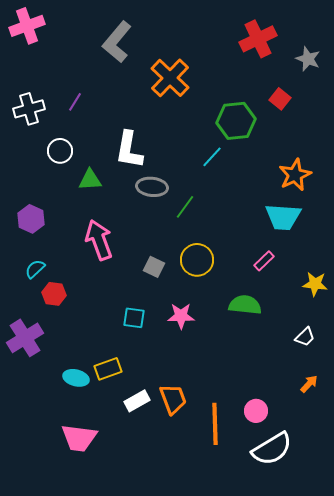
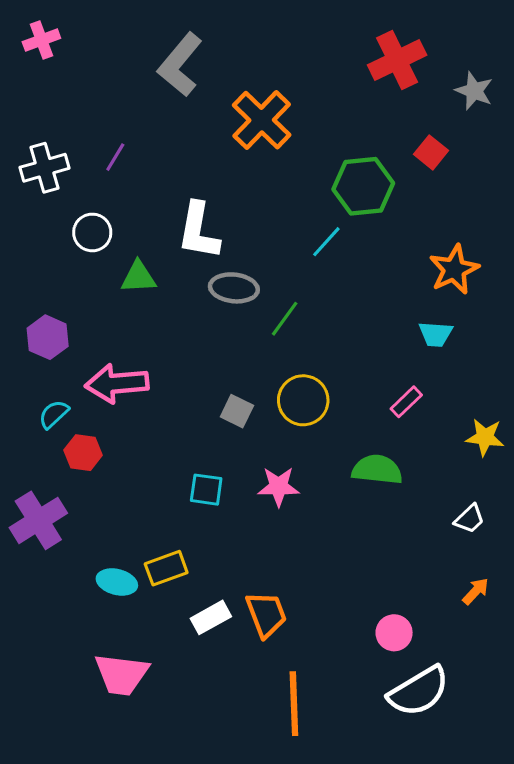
pink cross: (27, 26) -> (41, 40), size x0.7
cyan trapezoid: (283, 217) -> (436, 334), size x0.6
pink arrow: (99, 240) -> (117, 383), moved, turned -75
orange line: (215, 424) -> (294, 704), moved

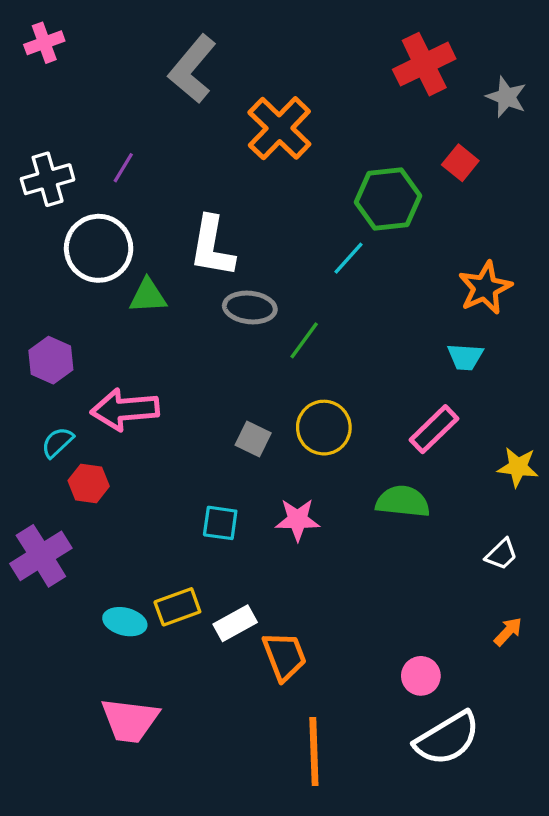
white circle: (92, 232) -> (99, 248), size x1.6
pink rectangle: (406, 402) -> (434, 429), size x1.4
white rectangle: (211, 617) -> (235, 623), moved

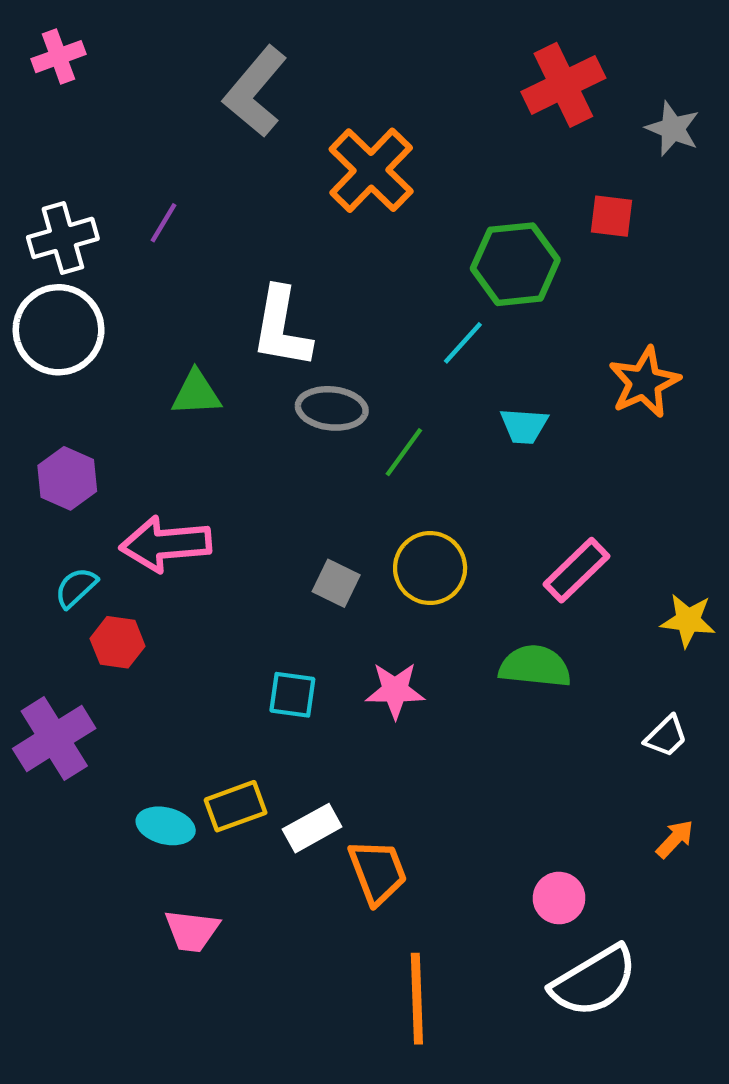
red square: (460, 163) -> (611, 216), turned -32
white circle: (99, 248) -> (59, 330), moved
cyan trapezoid: (465, 357) -> (524, 426), moved
pink trapezoid: (130, 720) -> (192, 931), moved, size x0.7

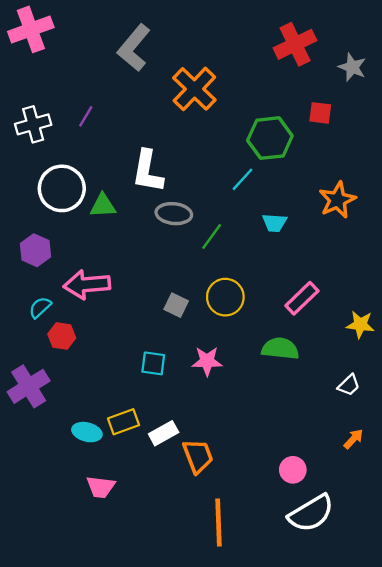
pink cross: (59, 57) -> (31, 29), size x1.6
white circle: (59, 330) -> (62, 188), moved

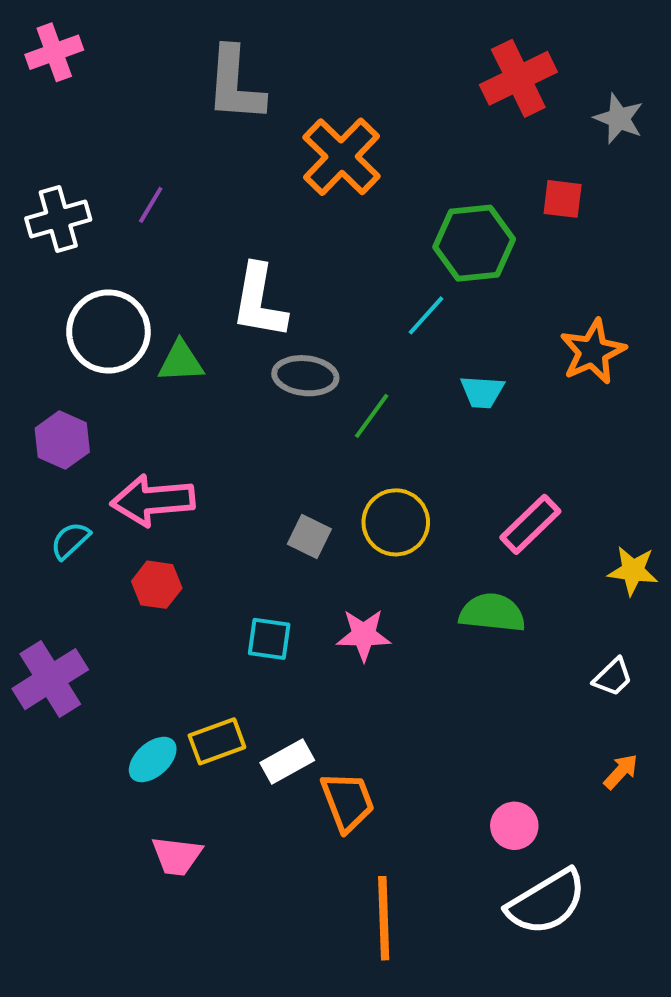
pink cross: (31, 29) -> (54, 52), size x0.7
gray L-shape: (134, 48) -> (235, 84), turned -36
red hexagon: (62, 336) -> (157, 585), moved
cyan ellipse: (87, 432) -> (153, 759), turned -56

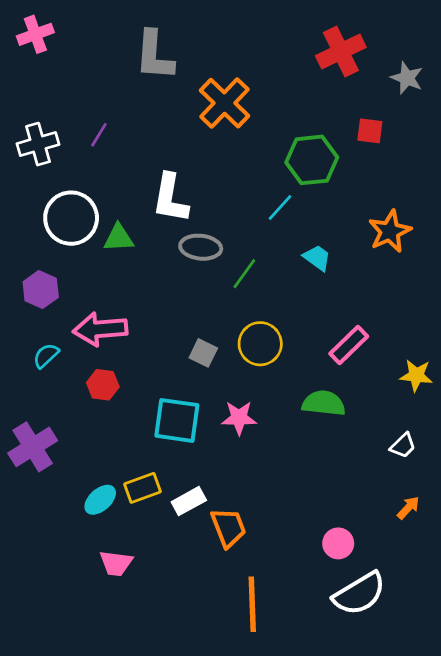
cyan trapezoid: (482, 392) -> (317, 258), turned -148
cyan square: (269, 639) -> (177, 420), size x1.6

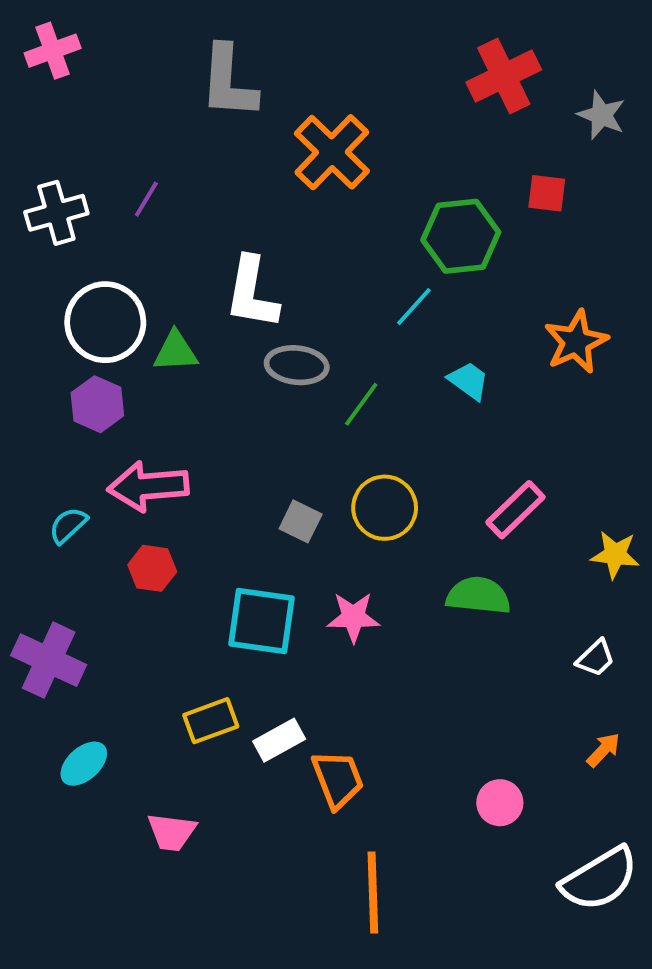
purple hexagon: (41, 290) -> (97, 404), moved
purple cross: (33, 447) -> (49, 660), turned -33
cyan ellipse: (100, 500) -> (84, 764), moved
white semicircle: (359, 594) -> (599, 879), moved

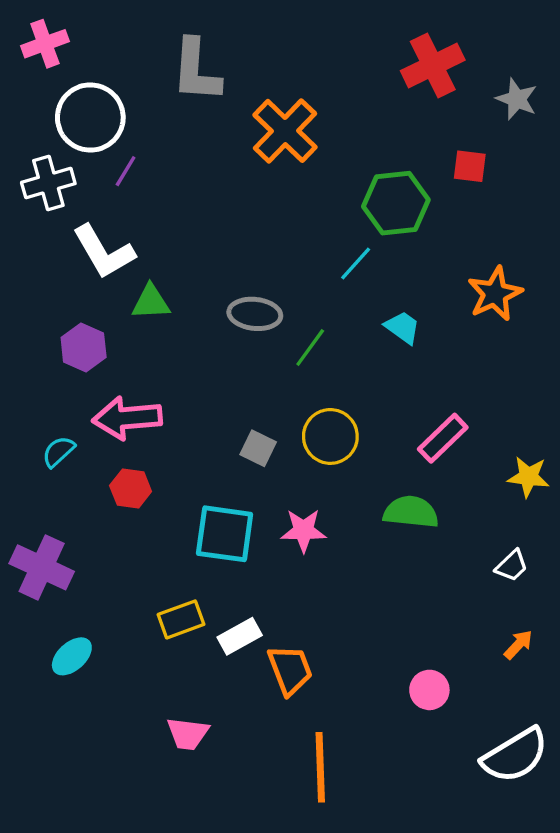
white L-shape: (252, 293) -> (104, 252), moved, turned -40
white circle: (105, 322) -> (90, 118), moved
pink trapezoid: (172, 832) -> (188, 734), moved

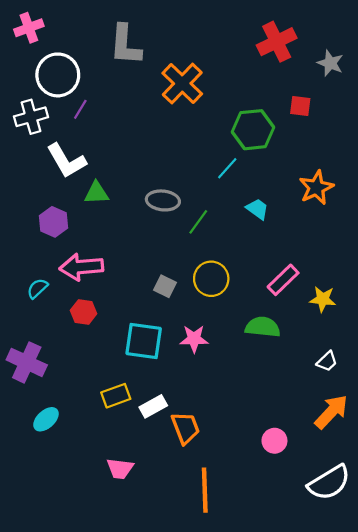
yellow star: (528, 477) -> (323, 299), moved
orange arrow: (518, 645) -> (331, 412), size x1.8

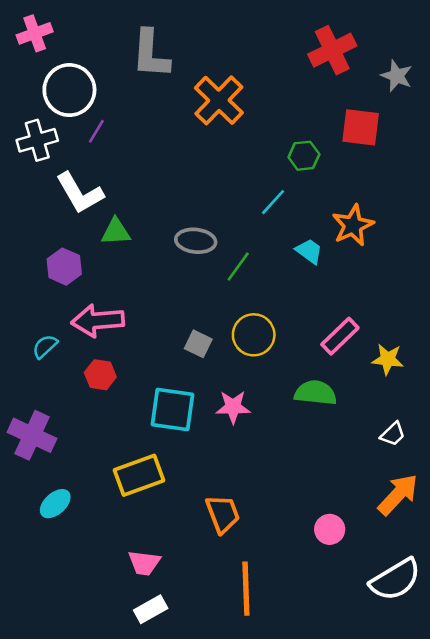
red square: (300, 106) -> (361, 127), size x1.5
green hexagon: (253, 130) -> (304, 156), size x0.6
orange star: (316, 188) -> (353, 225), moved
yellow rectangle: (116, 396) -> (139, 475), size x1.4
white rectangle: (153, 406) -> (151, 609), moved

